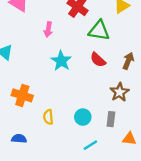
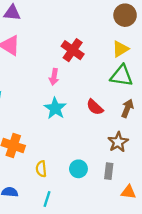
pink arrow: (48, 29) -> (54, 77), moved
green triangle: (99, 31) -> (122, 76), moved
cyan line: (90, 145) -> (47, 199), moved, turned -40

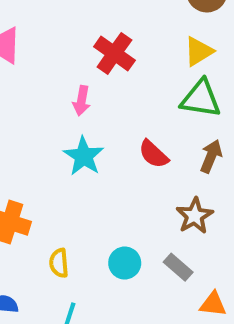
gray rectangle: (109, 171) -> (178, 267), turned -56

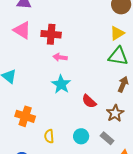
red cross: (114, 53) -> (51, 34), moved, turned -30
pink arrow: (82, 101) -> (60, 57), turned 88
red semicircle: (153, 154) -> (89, 101), moved

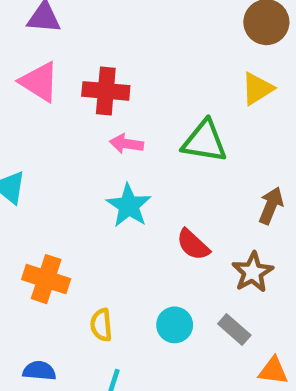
green triangle: (118, 56) -> (204, 141), moved

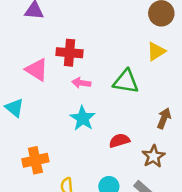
pink triangle: (39, 82) -> (37, 70), moved
red semicircle: (193, 245) -> (119, 141), turned 120
orange cross: (46, 279) -> (35, 160), turned -30

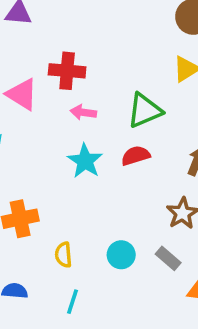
green triangle: (126, 82) -> (145, 110), turned -32
red semicircle: (119, 141) -> (136, 156), moved

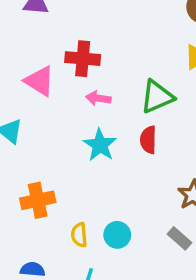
red semicircle: (136, 156) -> (148, 140), turned -72
cyan circle: (121, 255) -> (117, 235), moved

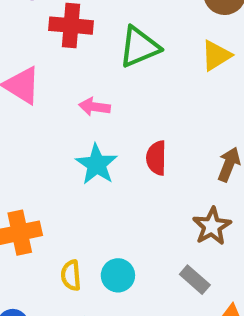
red cross: (83, 59) -> (71, 26), moved
green triangle: (157, 97) -> (139, 47), moved

